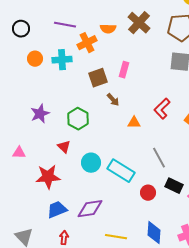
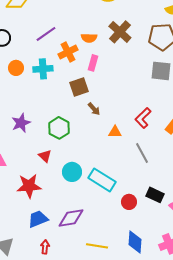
purple line: (65, 25) -> (46, 34), turned -45
pink rectangle: (124, 70) -> (93, 63), moved
gray line: (159, 158) -> (142, 153), moved

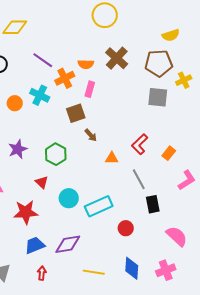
purple line: (46, 34) -> (43, 60), turned 70
orange circle: (16, 68) -> (15, 103), moved
cyan cross: (43, 69) -> (40, 95), turned 30
cyan rectangle: (102, 180) -> (99, 206), turned -56
black rectangle: (155, 195) -> (153, 204), moved, turned 54

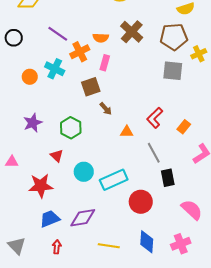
red circle: (126, 228) -> (141, 202), size x1.5

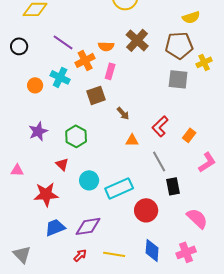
brown arrow: (106, 109) -> (123, 113), moved
red arrow: (57, 247) -> (80, 255), moved, turned 40

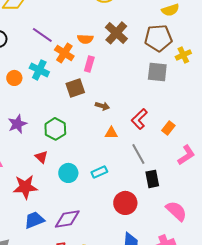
orange cross: (85, 60) -> (64, 53), turned -30
brown arrow: (123, 113) -> (102, 106), turned -32
cyan rectangle: (119, 188) -> (99, 172), moved, size x0.6

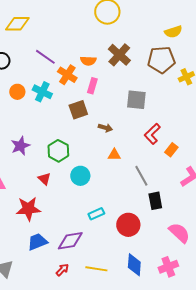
gray square: (157, 72) -> (136, 100), moved
orange circle: (14, 78) -> (17, 92), moved
red L-shape: (139, 119) -> (152, 134), moved
cyan rectangle: (99, 172) -> (96, 214), moved
cyan circle: (68, 173) -> (80, 176), moved

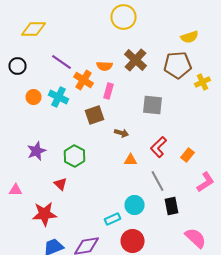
red L-shape: (152, 134) -> (158, 147), moved
cyan circle: (80, 176) -> (134, 205), moved
red circle: (128, 225) -> (132, 241), moved

